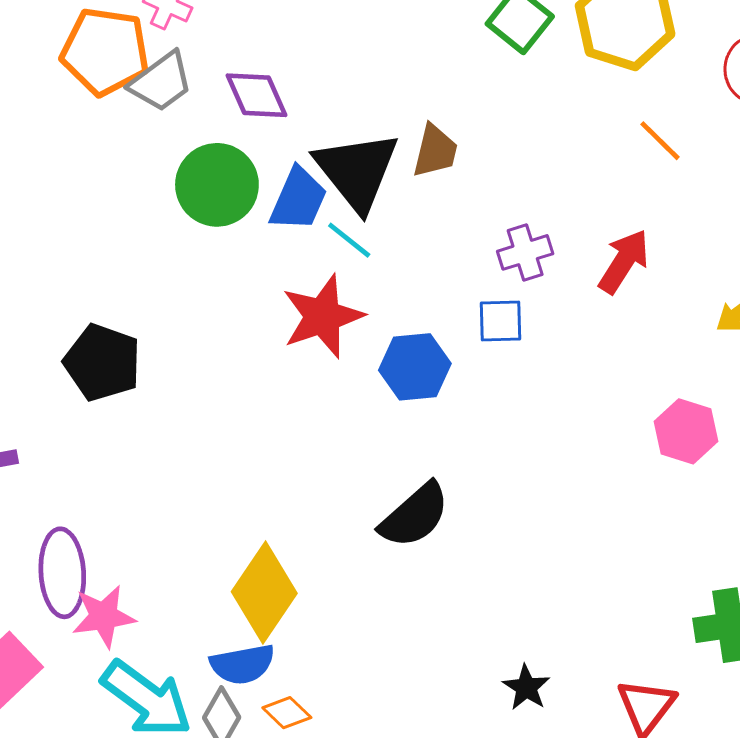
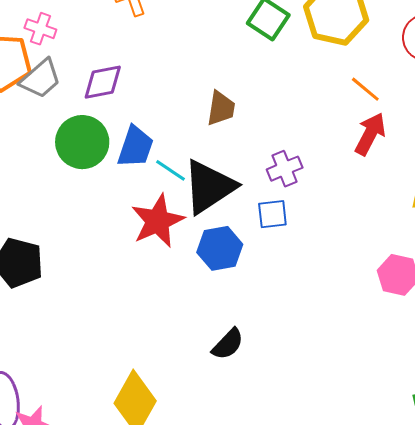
purple diamond: (256, 95) -> (103, 82), turned -72
black triangle: (357, 171) -> (209, 187), moved, turned 40
red arrow: (624, 261) -> (370, 134), moved
black semicircle: (415, 515) -> (228, 344), size x0.7

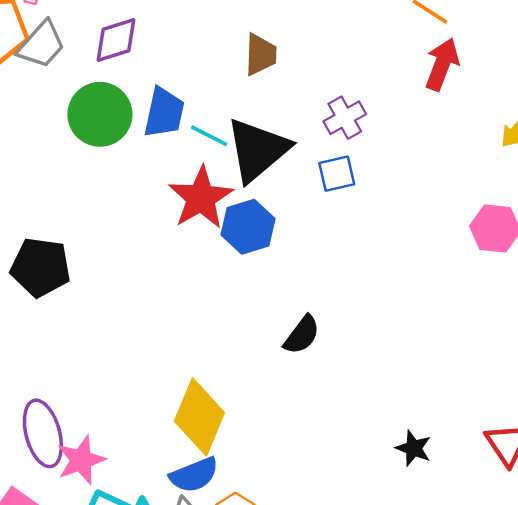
blue hexagon: (220, 248) -> (248, 227), moved

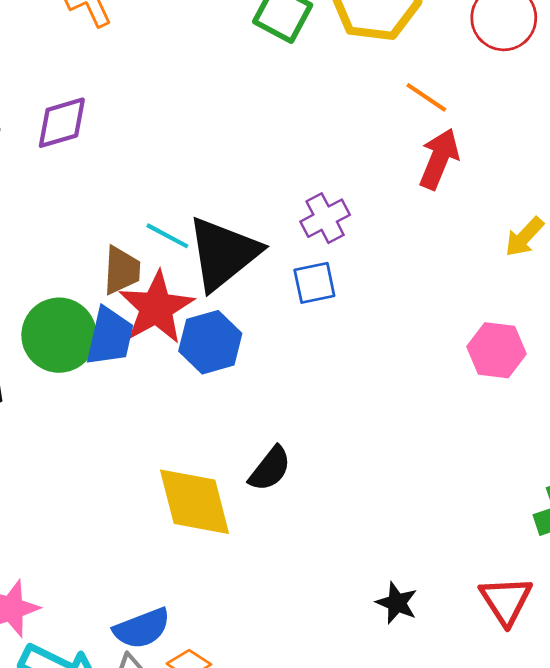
brown trapezoid: (261, 55) -> (122, 270), moved
blue trapezoid: (164, 113) -> (110, 337), moved
green circle: (100, 114) -> (59, 335), moved
yellow diamond: (199, 417) -> (195, 502), moved, turned -38

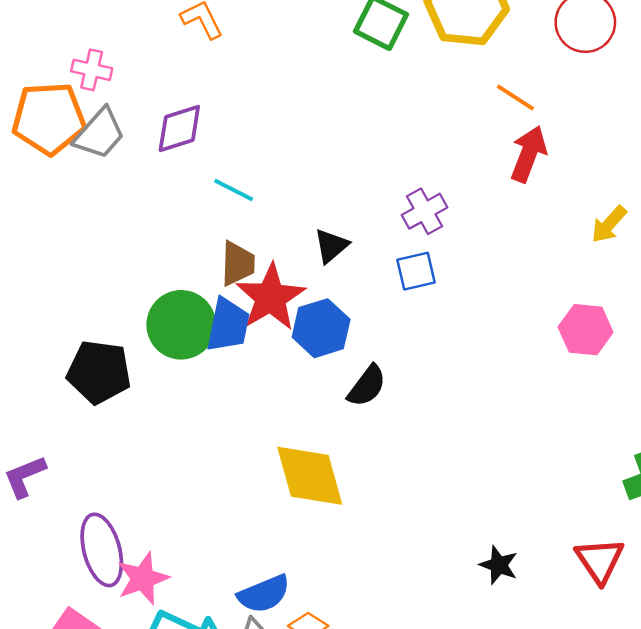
cyan line: (167, 236) -> (234, 190), moved
black triangle: (223, 253) -> (331, 246), size x0.5
black semicircle: (270, 469) -> (367, 386), moved

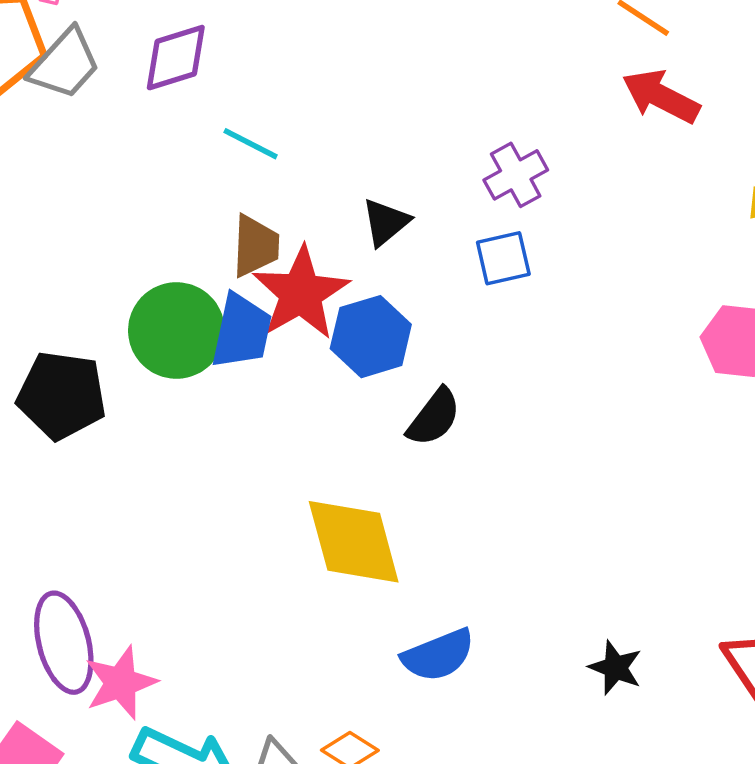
red arrow: (529, 154) -> (661, 96), turned -84
blue semicircle: (264, 594) -> (438, 655), moved

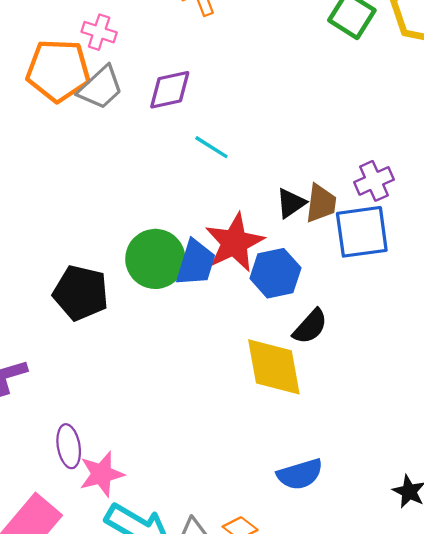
brown trapezoid: (256, 246) -> (321, 203), moved
blue square: (503, 258) -> (362, 232), size x1.6
yellow diamond: (354, 542) -> (274, 367), moved
purple ellipse: (64, 643) -> (69, 446), size x0.7

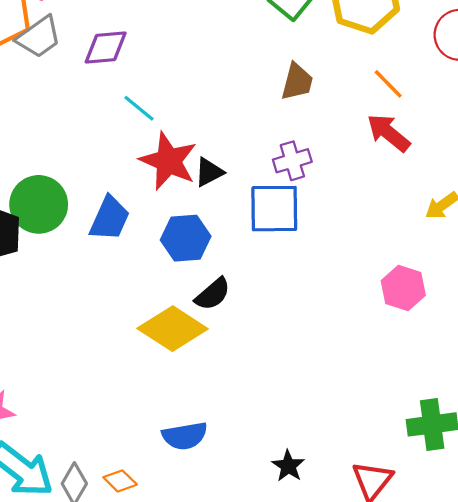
brown trapezoid: (321, 203) -> (297, 82), moved
red star: (234, 243) -> (168, 161), moved, turned -30
green circle: (155, 259) -> (39, 204), moved
yellow diamond: (274, 367) -> (173, 329), turned -54

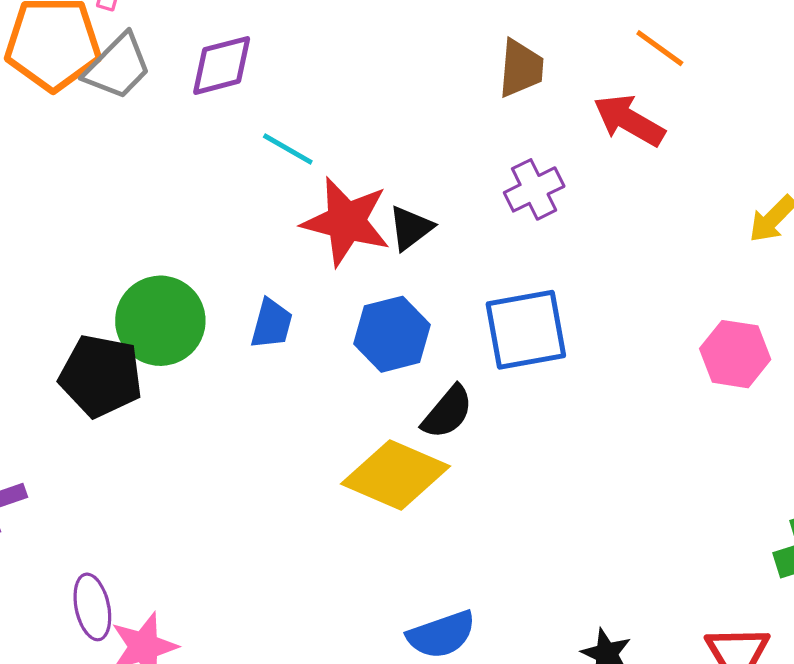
red arrow: (389, 133) -> (629, 120), moved
blue square: (274, 209) -> (526, 330), moved
blue trapezoid: (110, 218) -> (272, 324), size x0.7

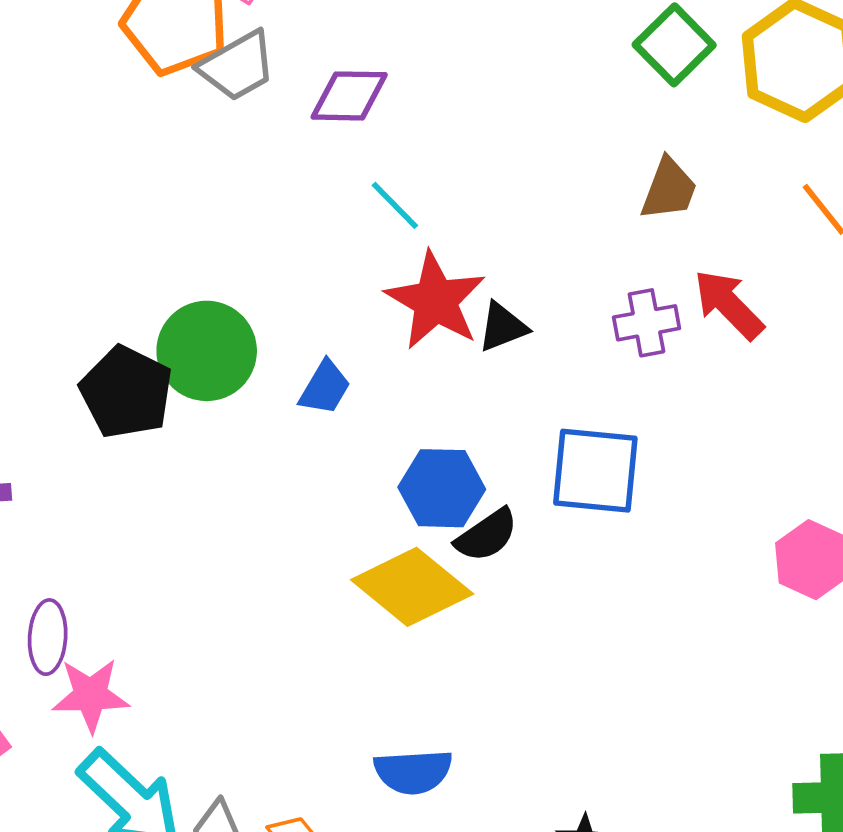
red arrow: (629, 120) -> (729, 305), moved
blue hexagon: (392, 334) -> (442, 488), moved

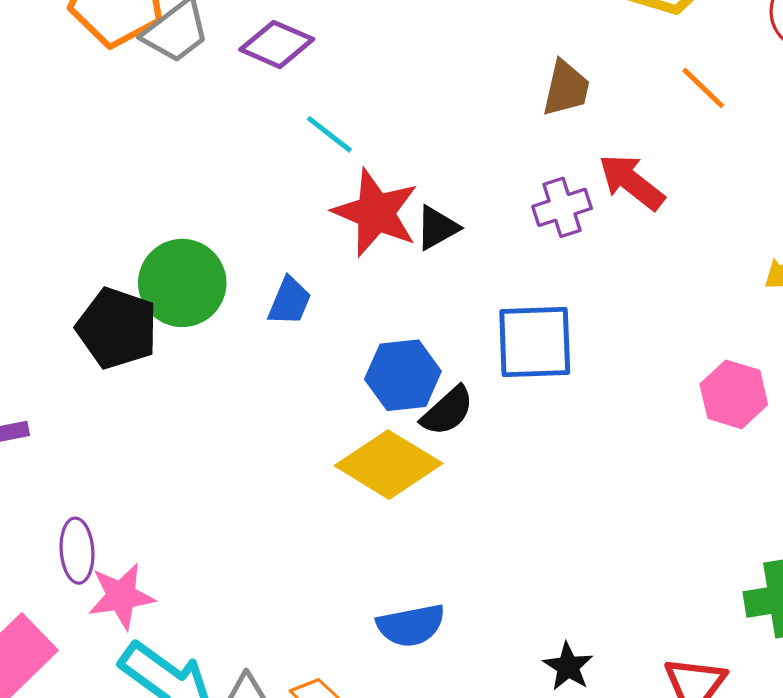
purple diamond: (349, 96) -> (277, 44), turned 30

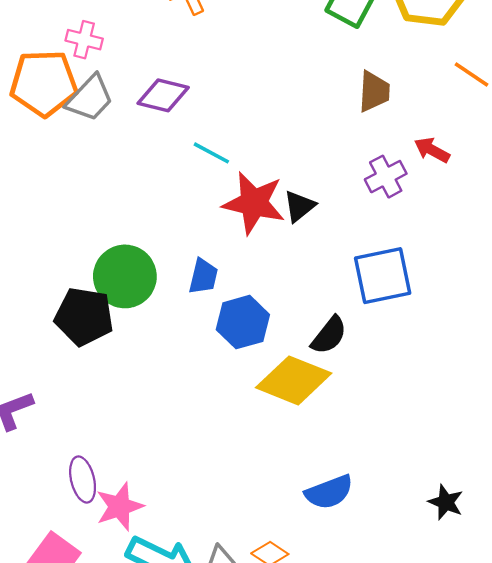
red arrow: (631, 182) -> (432, 150), size x0.7
blue hexagon: (403, 375) -> (243, 322), moved

